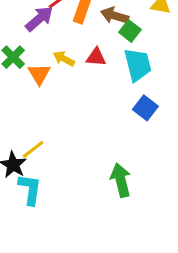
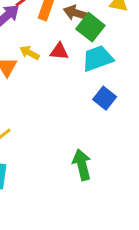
green square: (130, 31) -> (90, 27), size x1.4
cyan trapezoid: (138, 65) -> (98, 58), turned -96

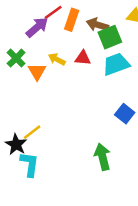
green square: (90, 27) -> (110, 37), turned 30
blue square: (105, 98) -> (125, 114), moved

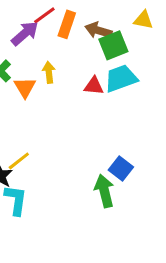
red triangle: (83, 58) -> (94, 86), moved
yellow arrow: (57, 59) -> (49, 72), turned 56
blue square: (125, 114) -> (121, 168), moved

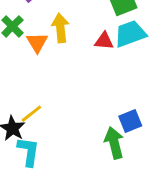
yellow arrow: (49, 72) -> (60, 28), size x1.4
blue square: (121, 168) -> (130, 121), turned 30

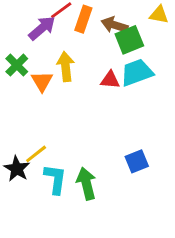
green arrow: (114, 143) -> (86, 184), moved
cyan L-shape: (28, 152) -> (55, 179), moved

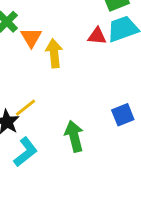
yellow arrow: (66, 67) -> (54, 53), moved
cyan L-shape: (55, 179) -> (26, 152), moved, turned 44

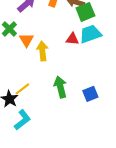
green arrow: (74, 136) -> (60, 87), moved

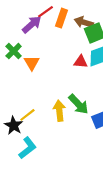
yellow arrow: (42, 51) -> (59, 111), moved
green arrow: (60, 87) -> (78, 104), moved, turned 150

